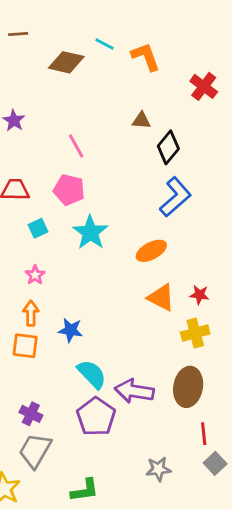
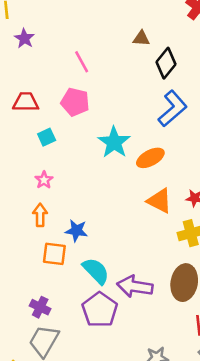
cyan star: (90, 232) -> (114, 142), moved
orange square: (25, 346) -> (54, 254), moved

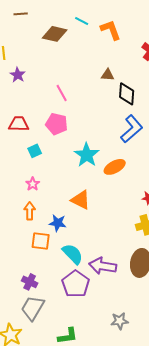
black diamond: (166, 63) -> (127, 94), turned -35
orange triangle: (160, 201) -> (81, 200), moved

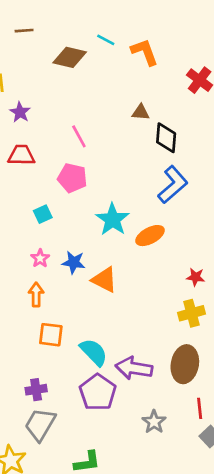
red trapezoid: (19, 124) -> (21, 155), moved
blue star: (58, 223) -> (74, 262), moved
purple cross: (30, 282) -> (36, 390), turned -35
gray star: (120, 321) -> (154, 422), moved, turned -30

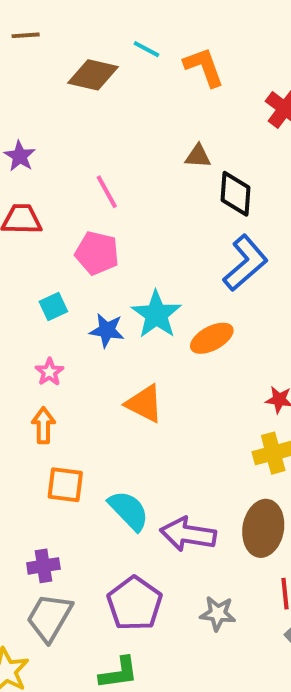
blue star: (74, 262) -> (107, 330), moved
purple pentagon: (98, 392) -> (135, 604), moved
gray star: (154, 422) -> (218, 613), turned -30

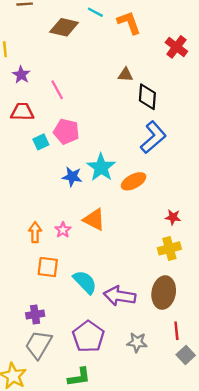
pink line: (107, 192) -> (57, 90), moved
cyan square: (53, 307) -> (41, 142), moved
pink star: (49, 372) -> (63, 230), moved

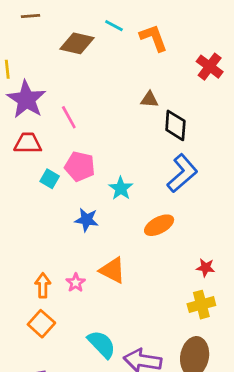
purple star: (21, 75) -> (26, 99), size x1.8
cyan square: (41, 142) -> (50, 179), turned -35
cyan star: (101, 167) -> (121, 188), moved, size x0.7
orange square: (48, 267) -> (41, 324), moved, turned 35

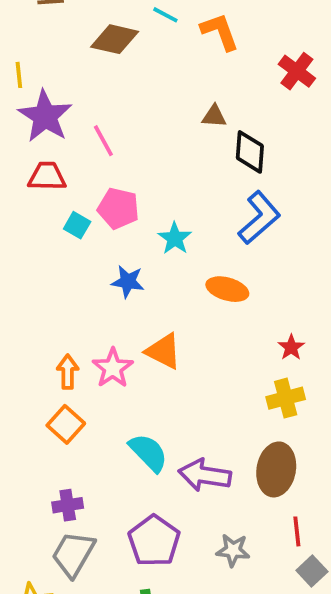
orange ellipse: (159, 225) -> (227, 289), turned 44
red star: (206, 268) -> (291, 347), turned 30
pink star: (76, 283) -> (113, 368), size x1.5

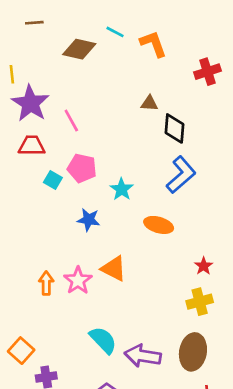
red cross: (297, 71) -> (208, 72), turned 35
orange square: (66, 424) -> (21, 351), moved

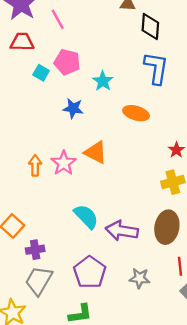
blue L-shape: (181, 175) -> (156, 68), turned -40

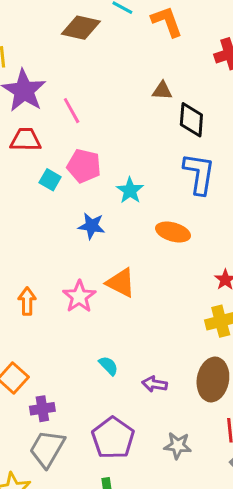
orange arrow: (35, 165) -> (27, 301), moved
cyan semicircle: (86, 216) -> (108, 366), size x0.6
purple arrow: (122, 231) -> (155, 384), size x0.6

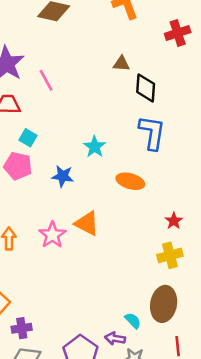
pink pentagon: (84, 166) -> (18, 166), moved
cyan semicircle: (108, 366) -> (133, 321), moved
purple arrow: (155, 384) -> (115, 338), moved

